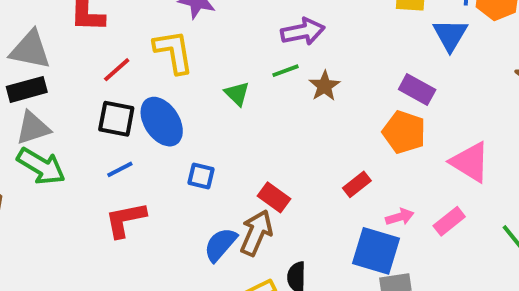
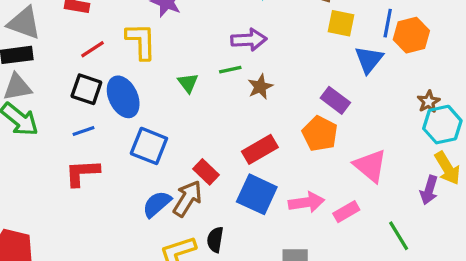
blue square: (201, 176) -> (149, 146), size x1.6
red rectangle: (357, 184) -> (260, 149), moved, size x1.5
pink arrow: (400, 217) -> (306, 202), size x1.5
blue square: (376, 251) -> (257, 194), moved

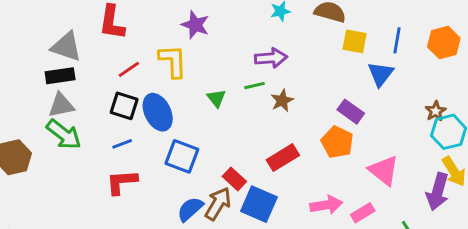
orange hexagon: (411, 35) -> (444, 43), moved
purple arrow: (429, 190) -> (438, 192), size x1.4
blue square: (257, 194) -> (259, 204), moved

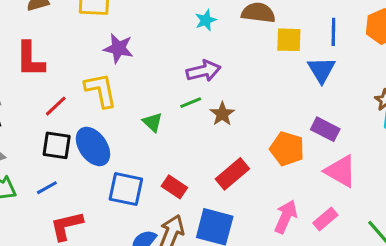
purple rectangle: (351, 112) -> (325, 129), moved
blue line: (122, 144) -> (47, 188), moved
red rectangle: (234, 179) -> (174, 187), moved
pink arrow: (326, 205) -> (286, 217), turned -48

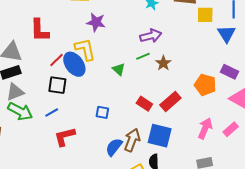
blue ellipse: (93, 146) -> (74, 64), moved
red rectangle: (174, 187) -> (144, 104), moved
blue square: (126, 189) -> (102, 112), size x0.6

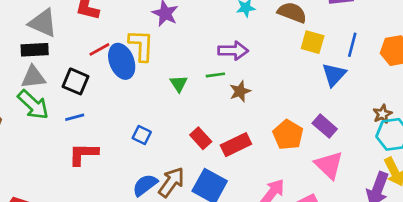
black square: (57, 85) -> (76, 81), moved

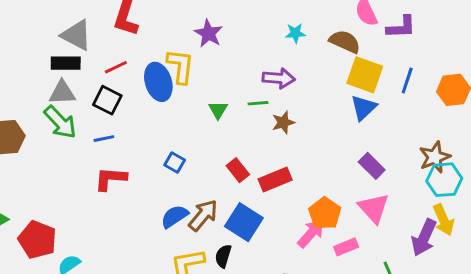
yellow square: (313, 42) -> (365, 75), size x1.4
red line: (99, 49) -> (116, 67), moved
blue triangle: (334, 75) -> (364, 108), moved
brown star: (382, 114) -> (435, 157), size x1.5
orange pentagon: (288, 135) -> (325, 213), moved

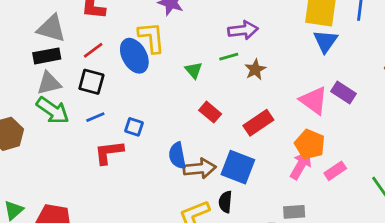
blue square: (175, 162) -> (134, 127), moved
red rectangle: (238, 170) -> (210, 112), moved
pink triangle: (374, 208) -> (314, 100), moved
brown arrow: (203, 215) -> (200, 168), turned 56
blue semicircle: (175, 216) -> (177, 156), moved, turned -56

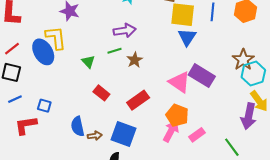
purple rectangle: (344, 93) -> (202, 76), size x1.4
brown arrow: (200, 168) -> (95, 136), size x0.6

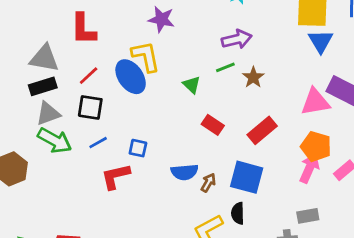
pink triangle: (179, 82) -> (315, 102), turned -40
blue semicircle: (78, 126) -> (185, 172), turned -78
brown arrow: (95, 136) -> (208, 183), turned -48

